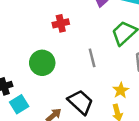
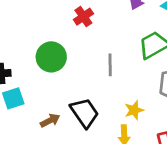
red cross: (61, 23) -> (83, 17), turned -35

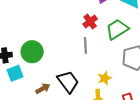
red cross: (83, 17) -> (90, 22), moved
green circle: (51, 57) -> (32, 52), moved

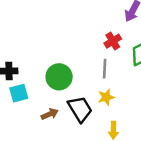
green circle: (32, 52) -> (59, 77), moved
yellow star: (105, 78) -> (106, 97), moved

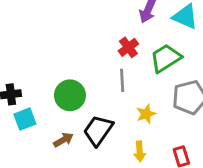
yellow star: (106, 97) -> (146, 114), moved
black trapezoid: (80, 109) -> (98, 130), turned -108

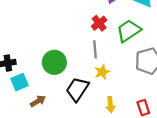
yellow star: (146, 114) -> (102, 72), moved
brown arrow: (63, 140) -> (38, 101), moved

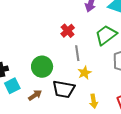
red cross: (99, 23) -> (68, 31), moved
black trapezoid: (77, 89) -> (64, 89), turned -110
brown arrow: (38, 101) -> (35, 95), moved

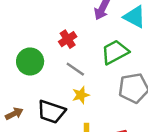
gray line: (77, 53) -> (75, 69), turned -56
green circle: (42, 67) -> (30, 61), moved

